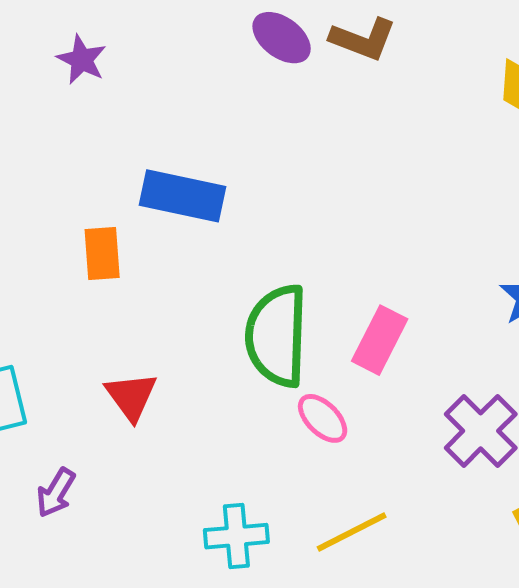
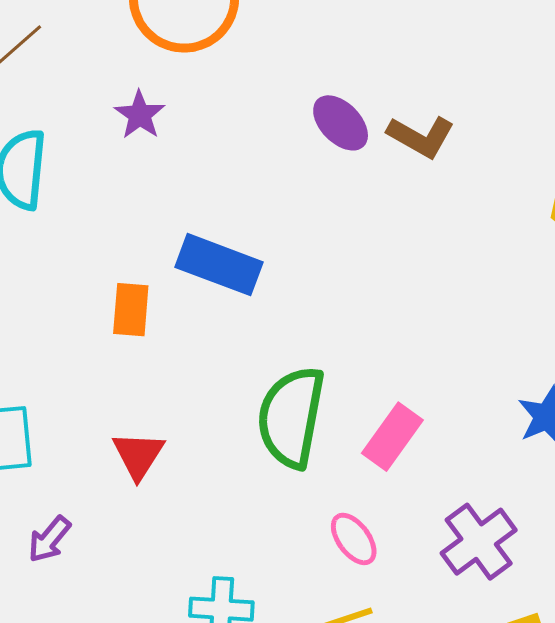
pink ellipse: (323, 418) -> (354, 539), moved

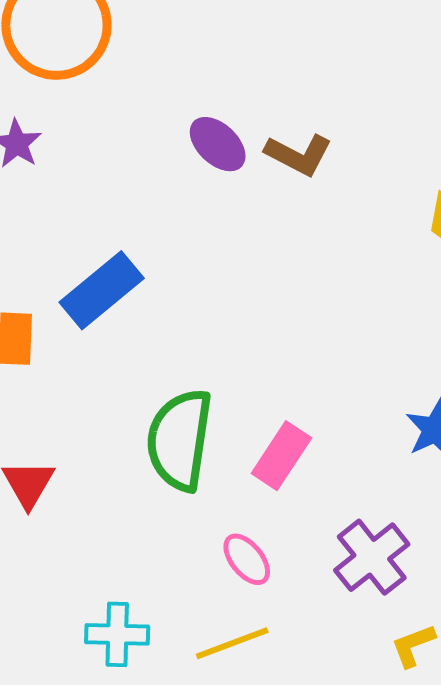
blue rectangle: (219, 265) -> (102, 290), turned -58

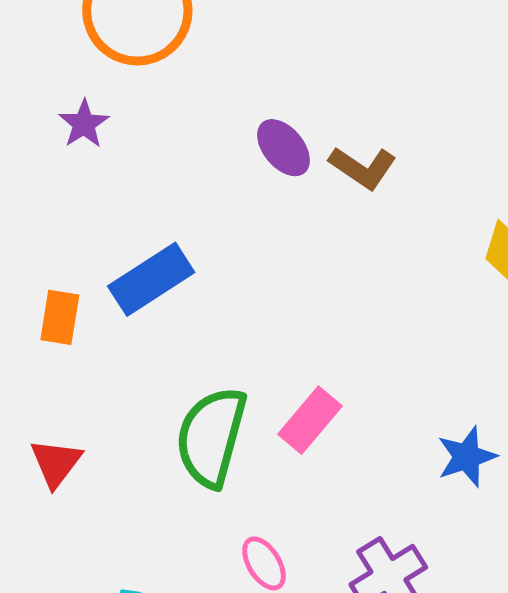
pink rectangle: (281, 456) -> (310, 420), moved

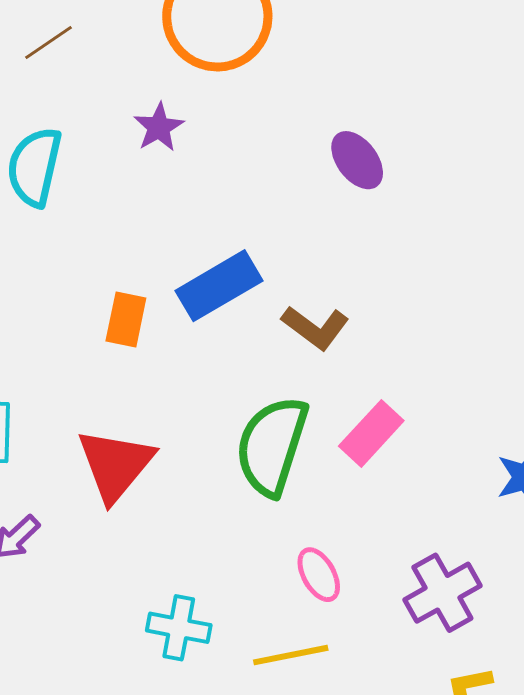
brown L-shape: (363, 168) -> (315, 328), moved
red triangle: (56, 463) -> (115, 465), size x1.5

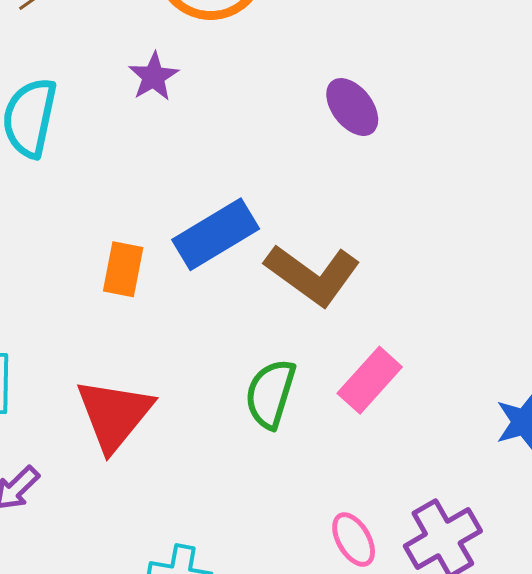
brown L-shape: (315, 328) -> (312, 275), size x1.4
green semicircle: (272, 446) -> (270, 394), size x0.7
pink ellipse: (319, 575) -> (354, 540), moved

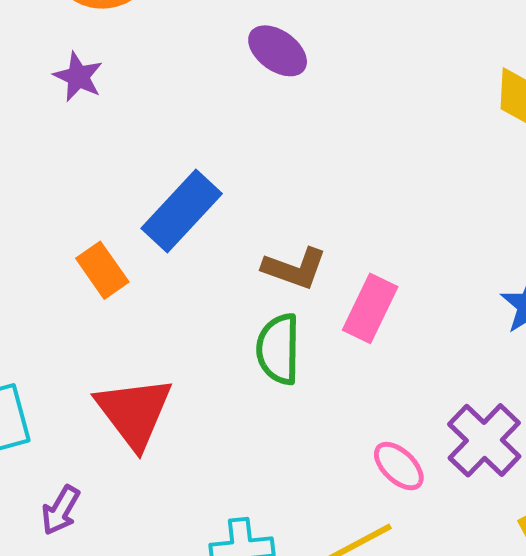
orange rectangle: (123, 269) -> (102, 270), turned -30
brown L-shape: (312, 275) -> (295, 268), moved, size x0.7

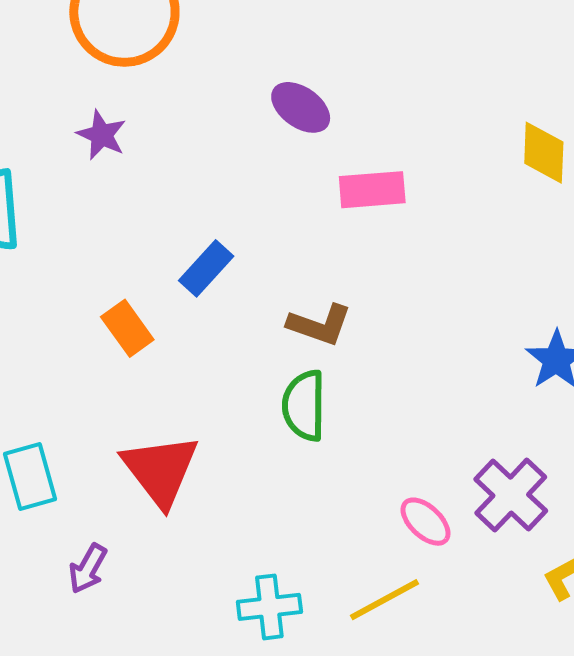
blue rectangle: (182, 211) -> (206, 268), size x0.7
pink rectangle: (370, 308) -> (372, 190), moved, turned 60

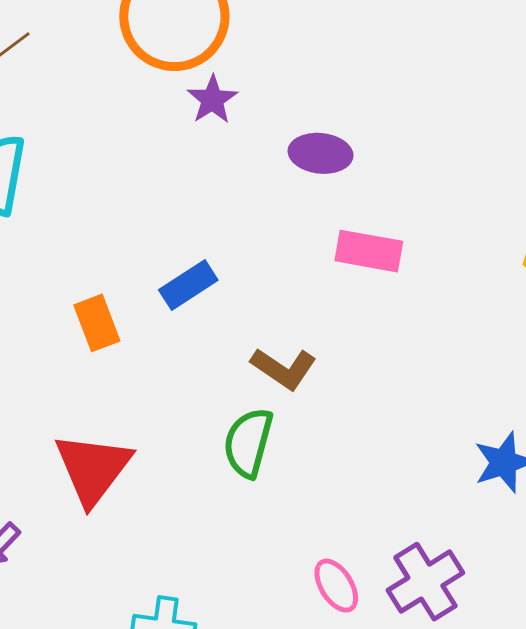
purple ellipse: (301, 107) -> (321, 153), turned -44
purple star: (102, 135) -> (212, 100), moved

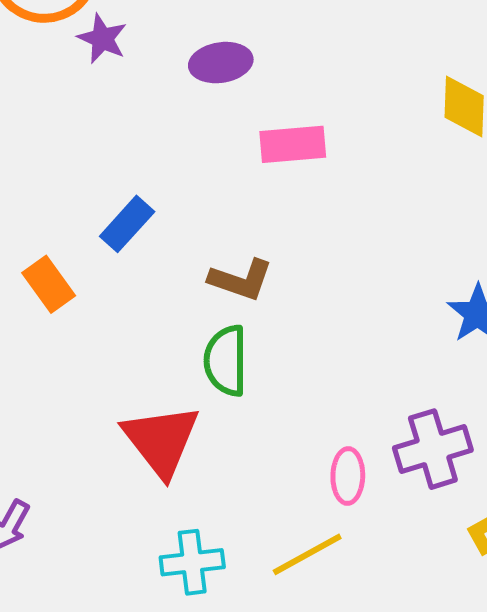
red triangle: (93, 469) -> (161, 440), moved
purple cross: (425, 582) -> (433, 449), turned 30
pink ellipse: (336, 586) -> (348, 476), turned 48

